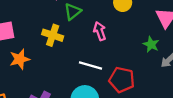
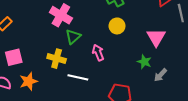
white line: (90, 65) -> (78, 77), moved

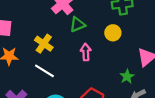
green triangle: (73, 37) -> (77, 25), moved
white line: (78, 77) -> (44, 71), moved

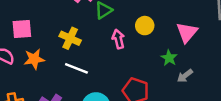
yellow circle: (113, 33) -> (145, 26), moved

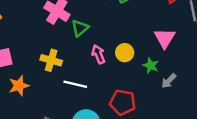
yellow circle: (145, 26) -> (125, 53), moved
white line: (76, 68) -> (75, 84), moved

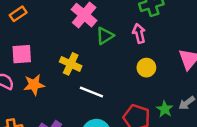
pink arrow: (98, 54) -> (139, 33), moved
green star: (151, 66) -> (165, 109), moved

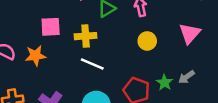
pink square: (22, 54) -> (51, 27), moved
yellow cross: (71, 64) -> (86, 36), moved, turned -30

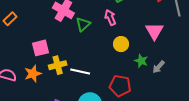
yellow cross: (86, 36) -> (58, 65), moved
green star: (165, 83) -> (141, 61), moved

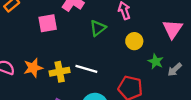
green triangle: (83, 24) -> (98, 28), moved
pink square: (40, 48) -> (48, 23), moved
yellow cross: (58, 65) -> (60, 72), moved

